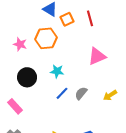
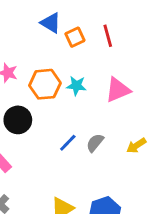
orange hexagon: (46, 38) -> (45, 84), moved
cyan star: (57, 71) -> (76, 86), moved

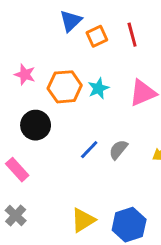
blue triangle: (51, 23) -> (71, 21), turned 45
cyan star: (76, 86) -> (98, 88), turned -30

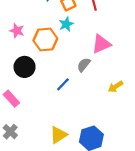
cyan star: (98, 88) -> (66, 24), moved
gray semicircle: (118, 150) -> (84, 65), moved

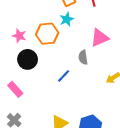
pink star: (17, 31) -> (19, 36), moved
gray semicircle: (84, 65) -> (83, 57), turned -48

